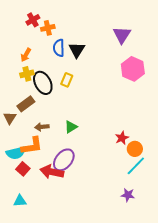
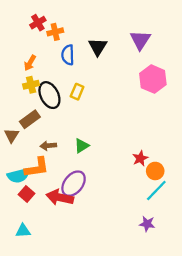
black triangle: (77, 50) -> (98, 47), moved

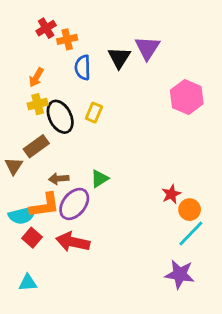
purple triangle: (140, 40) -> (147, 48), moved
purple ellipse: (74, 184) -> (74, 204), moved
purple star: (147, 224) -> (180, 274), size x1.5

